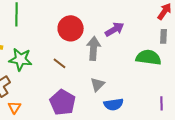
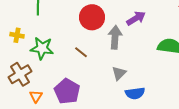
purple pentagon: (63, 102) -> (67, 91), moved

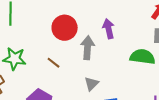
purple arrow: (136, 18) -> (109, 29), turned -72

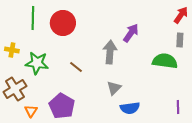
red circle: (65, 28) -> (63, 23), moved
purple arrow: (109, 29) -> (131, 33), turned 48

